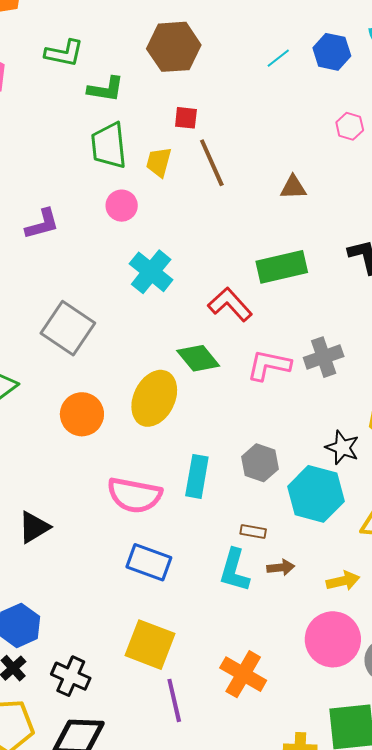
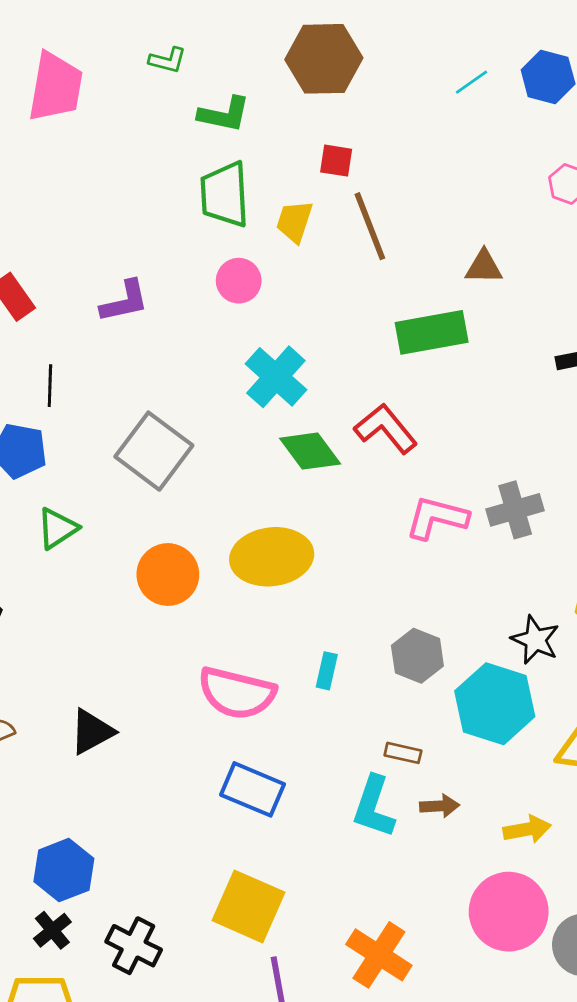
green L-shape: (64, 53) -> (168, 60), size x0.7
green rectangle: (282, 267) -> (432, 332), moved
green diamond: (198, 358) -> (310, 451), moved
yellow ellipse: (154, 398) -> (272, 557), turned 54
cyan rectangle: (197, 476) -> (327, 671), size x0.6

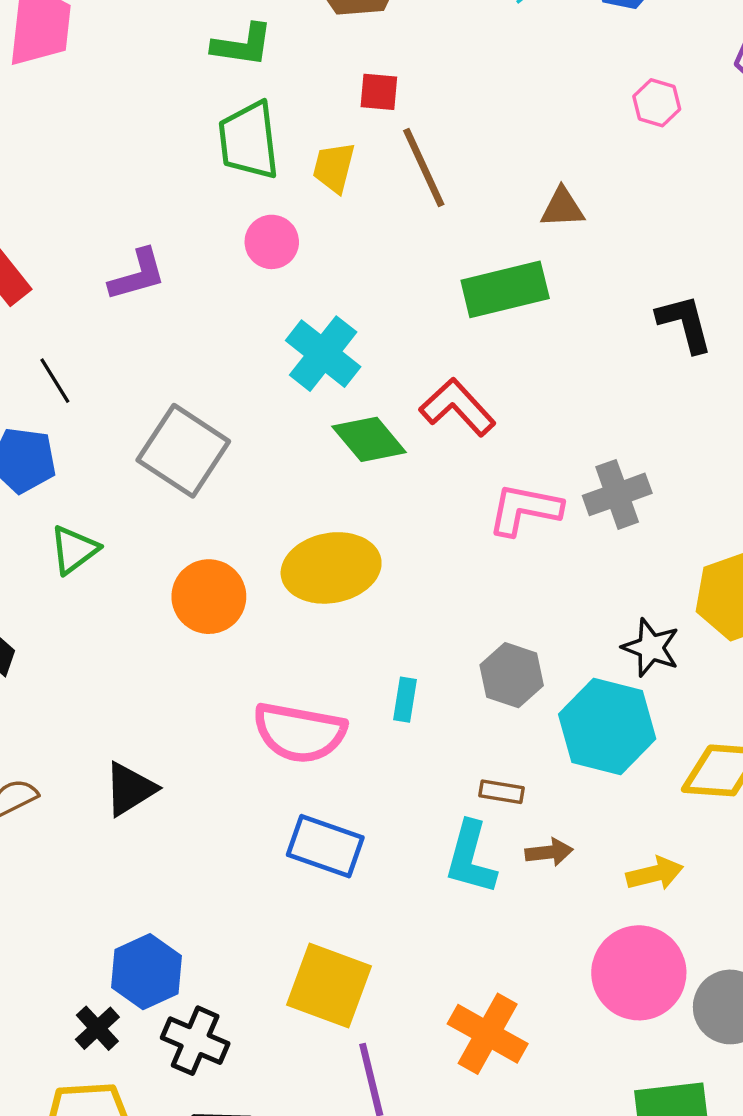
black line: (50, 386) -> (55, 381), turned -30
blue hexagon: (64, 870) -> (146, 972), moved

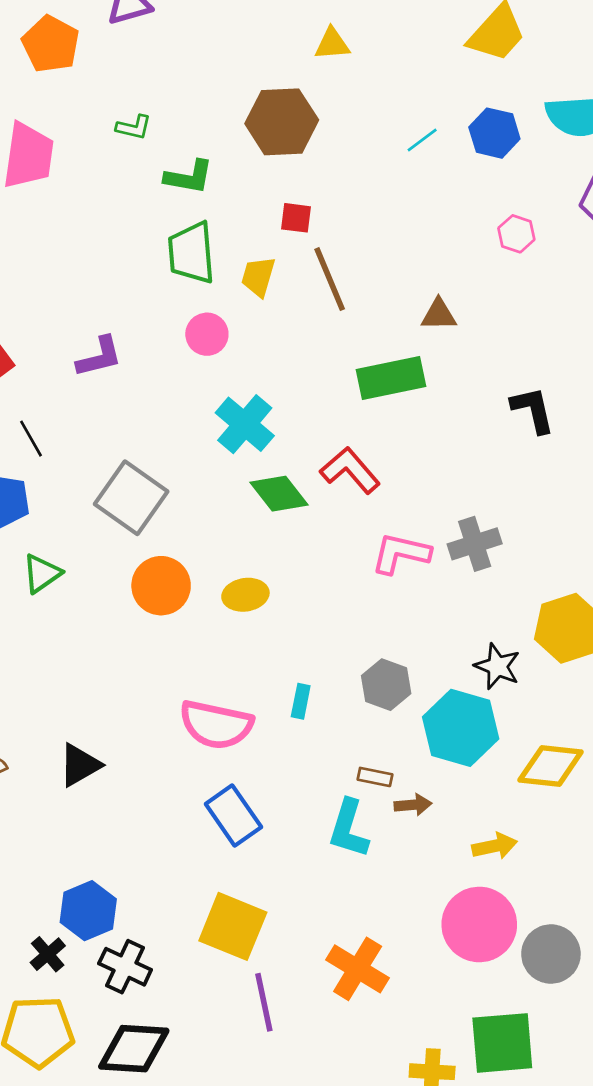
yellow ellipse: (331, 568) -> (245, 595), size x0.6
orange circle: (209, 597) -> (161, 586), moved
blue rectangle: (325, 846) -> (233, 816), turned 34
brown arrow: (549, 852) -> (413, 805), moved

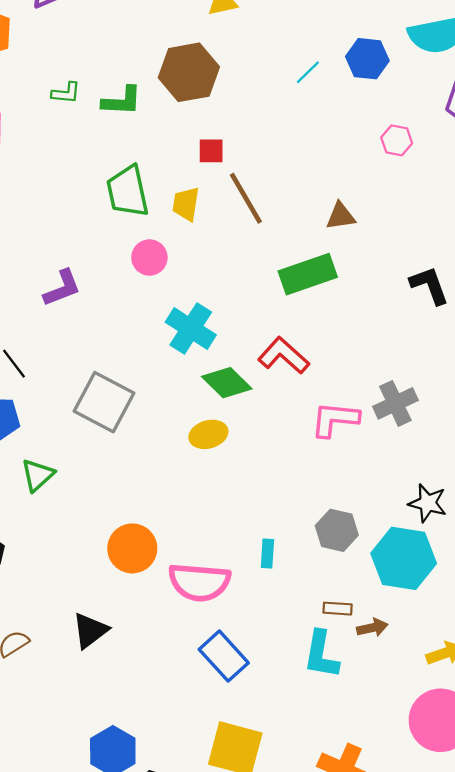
green L-shape: (189, 177) -> (122, 101), moved
orange circle: (161, 586) -> (132, 548), moved
yellow ellipse: (245, 595) -> (208, 434), moved

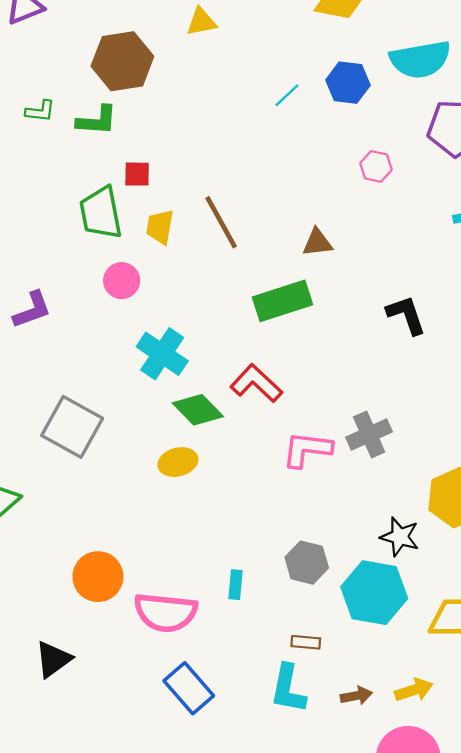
brown hexagon: (189, 72) -> (122, 61), moved
red square: (211, 151) -> (137, 174), moved
brown arrow: (372, 628) -> (356, 696), moved

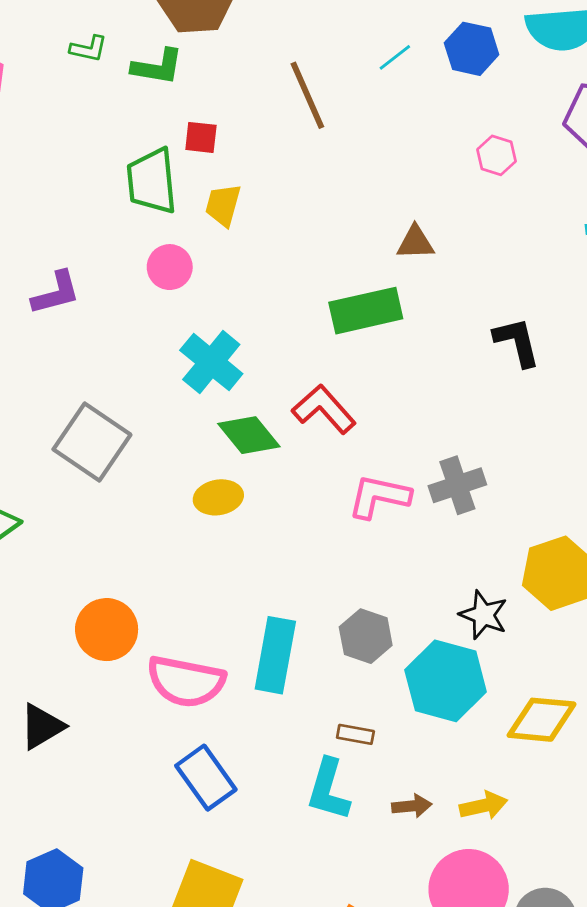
brown line: (221, 222) -> (307, 95), moved
cyan rectangle: (235, 585) -> (275, 655), size x2.0

